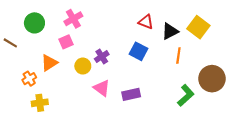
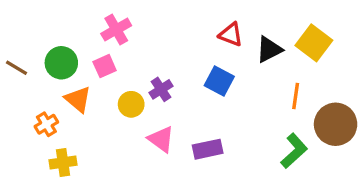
green circle: (34, 23) -> (61, 63), moved
orange line: (178, 56) -> (296, 96), moved
orange triangle: (49, 63) -> (78, 99), turned -48

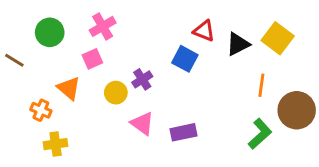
green circle: (61, 63) -> (50, 32), moved
blue square: (219, 81) -> (185, 59), moved
orange cross: (46, 124) -> (41, 110), turned -36

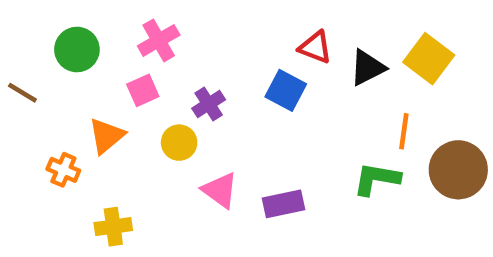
purple cross: (142, 79) -> (209, 104), moved
orange triangle: (69, 88) -> (106, 136), turned 40
green L-shape: (260, 134) -> (377, 179), moved, turned -128
yellow cross: (56, 144) -> (113, 227), moved

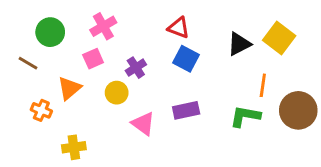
red triangle: (315, 47) -> (179, 28), moved
brown line: (22, 93) -> (28, 63), moved
purple rectangle: (283, 204) -> (186, 110), moved

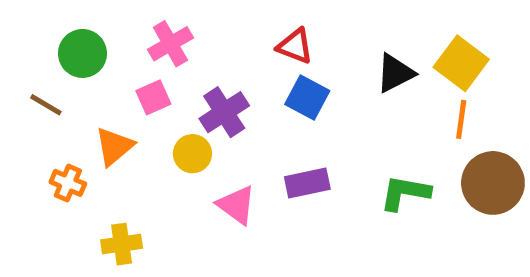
purple cross: (136, 68) -> (224, 112), size x1.4
orange line: (263, 85) -> (461, 119), moved

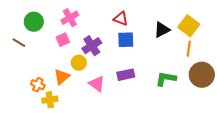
blue square: (307, 97) -> (126, 40), turned -30
orange triangle: (114, 146) -> (62, 77), moved
orange cross: (68, 183) -> (38, 85), moved

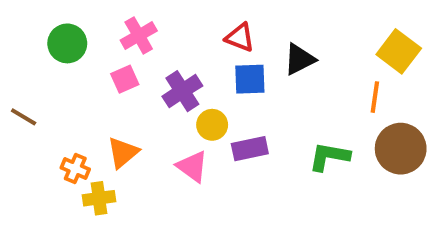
yellow square: (189, 26) -> (399, 51), moved
black triangle: (162, 30) -> (299, 59), moved
brown line: (19, 43) -> (24, 117), moved
yellow circle: (79, 63) -> (212, 125), moved

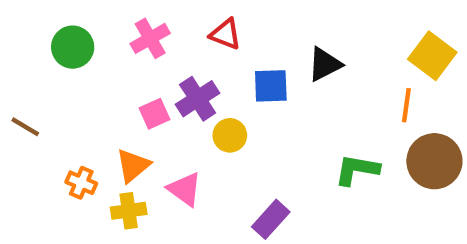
red triangle: (240, 37) -> (226, 34), moved
pink square: (125, 79) -> (154, 114), moved
purple rectangle: (250, 149) -> (271, 219), moved, turned -36
pink triangle: (192, 166) -> (185, 189), moved
yellow cross: (99, 198) -> (129, 211), moved

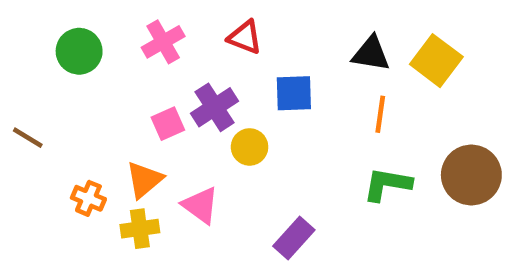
yellow square: (432, 56) -> (436, 61), moved
black triangle: (325, 64) -> (371, 54), moved, turned 36
orange line: (406, 105) -> (380, 114), moved

